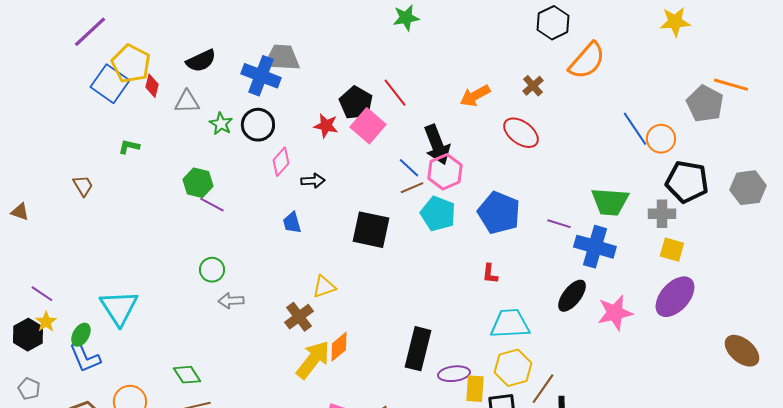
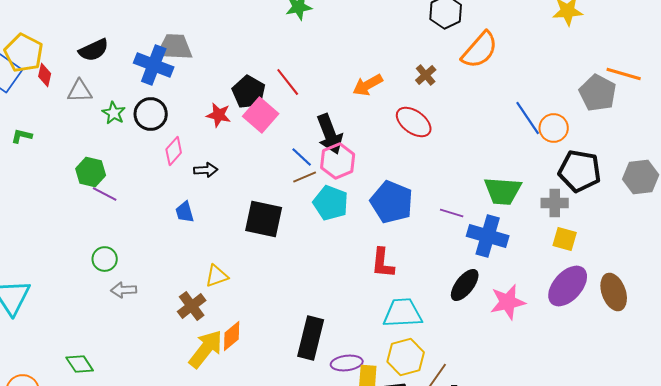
red L-shape: (490, 274) -> (383, 263), size x1.5
brown ellipse: (742, 351) -> (614, 292), moved, turned 30

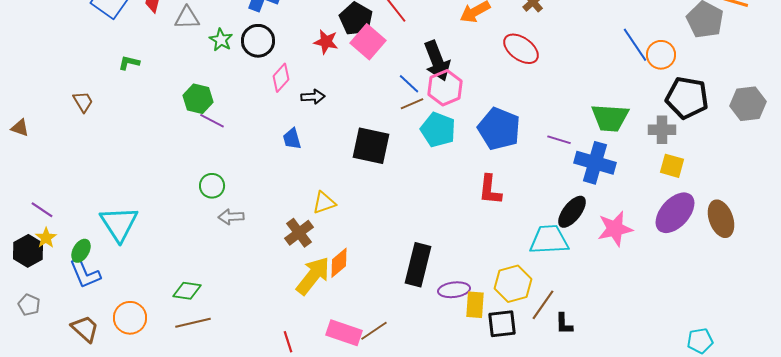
cyan trapezoid: (403, 313) -> (549, 240), moved
green diamond: (80, 364) -> (187, 291), turned -48

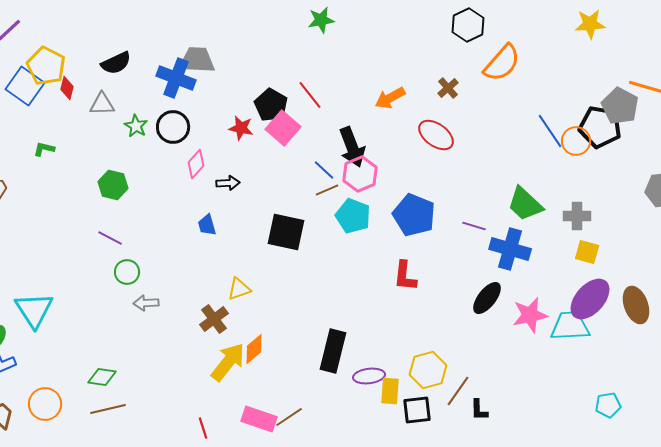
black pentagon: (687, 98) -> (600, 127), moved
green trapezoid: (610, 118) -> (525, 204), turned 39
purple line: (212, 121) -> (110, 238), moved
cyan trapezoid: (549, 240) -> (570, 326), moved
cyan pentagon: (700, 341) -> (608, 405), moved

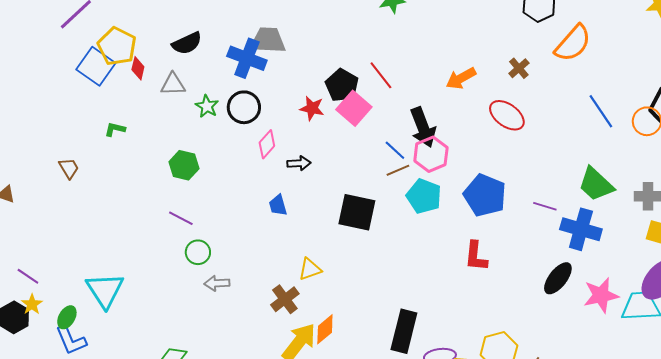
blue line: (550, 131) -> (601, 111), moved

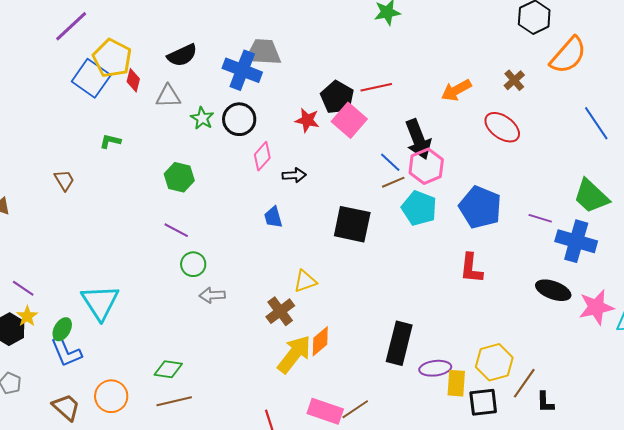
red line: (381, 75) -> (376, 87), turned -64
black ellipse: (558, 278) -> (553, 290), turned 72

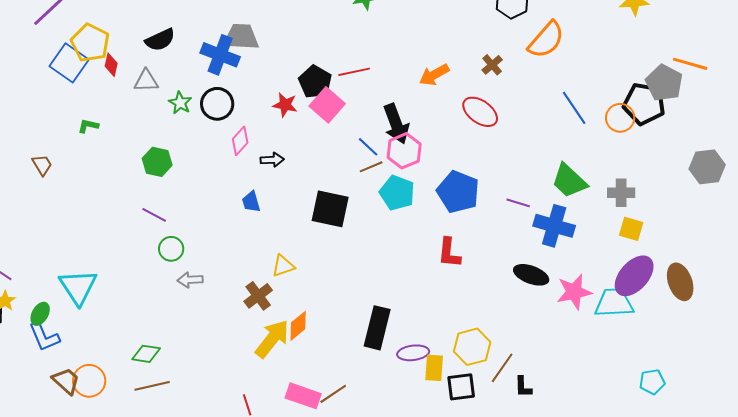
brown trapezoid: (66, 407) -> (66, 381), moved

